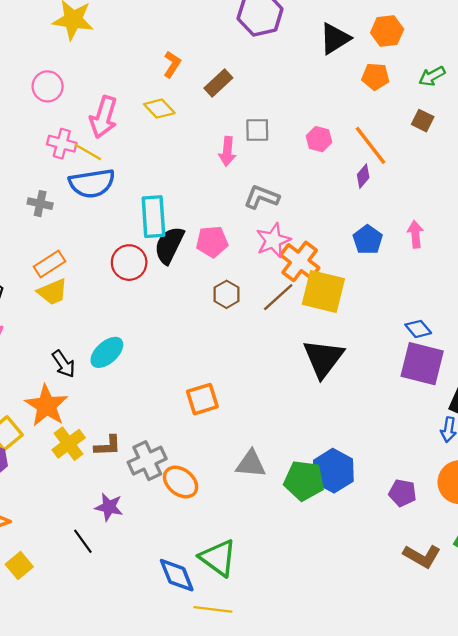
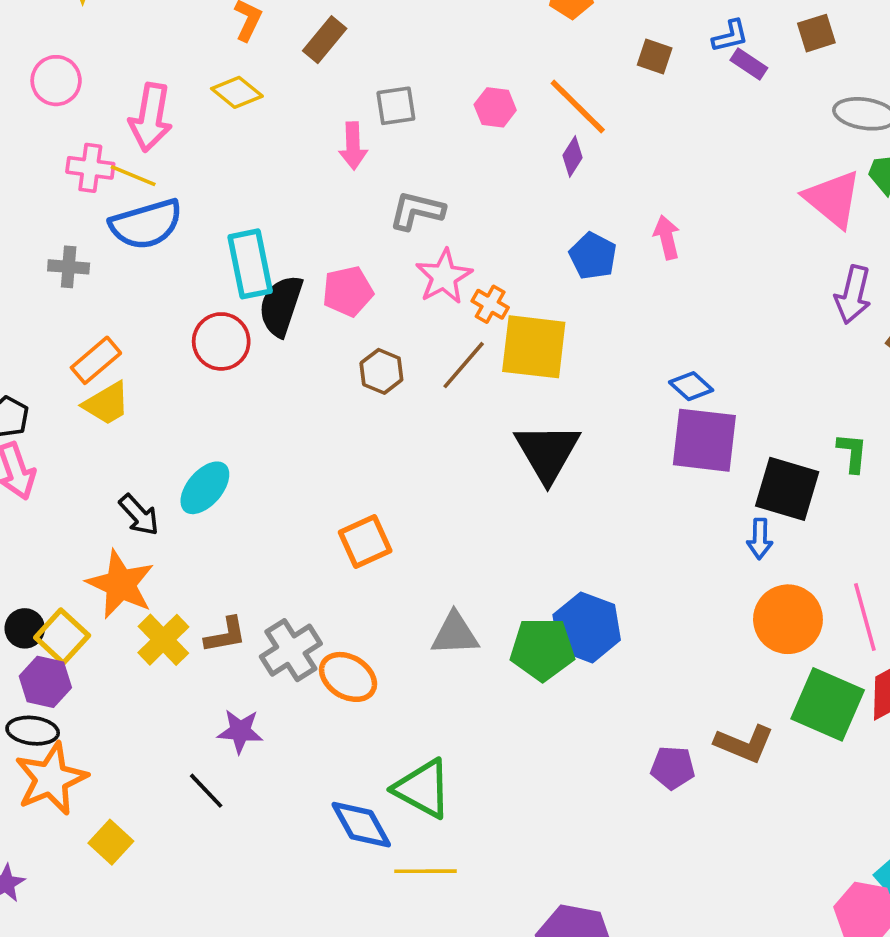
orange cross: (300, 261) -> (490, 304), size x0.6
purple pentagon: (402, 493) -> (673, 768), moved

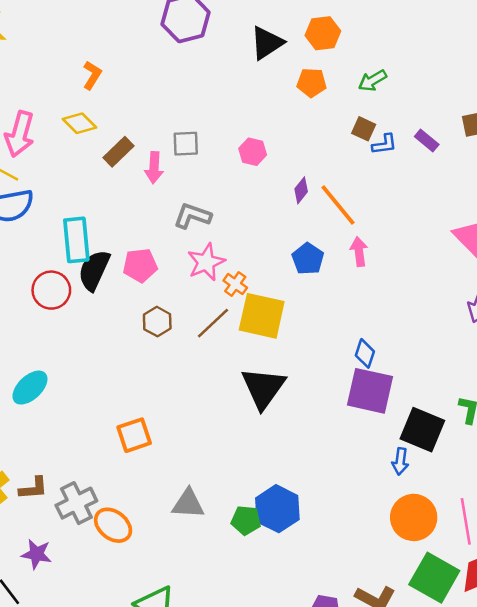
blue L-shape: (730, 36) -> (384, 144), moved
brown rectangle: (325, 40) -> (118, 152), moved
orange line: (578, 107) -> (338, 205), moved
blue diamond: (691, 386) -> (365, 353), turned 60
green pentagon: (542, 649) -> (246, 520), size x0.7

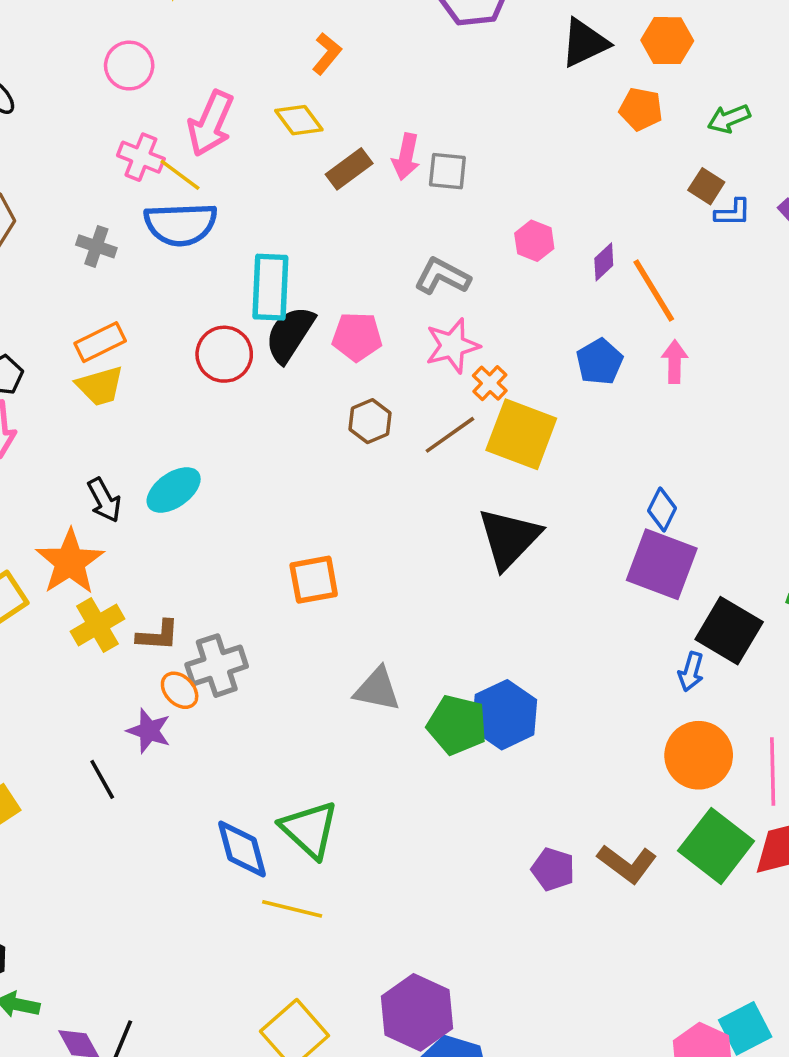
pink hexagon: (253, 152) -> (534, 241), moved
pink arrow: (154, 168) -> (406, 157), moved
green pentagon: (246, 520) -> (457, 725), size x1.4
orange ellipse: (113, 525) -> (180, 690), moved, size x0.7

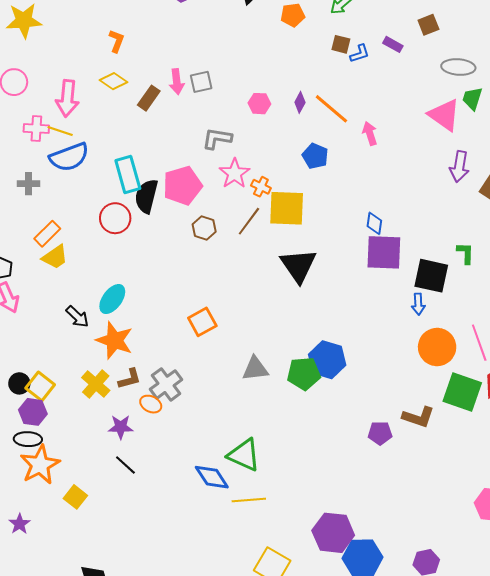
pink pentagon: (357, 337) -> (182, 186), size x1.4
pink arrow: (675, 362) -> (370, 133), moved
orange star: (70, 562) -> (115, 340), moved
purple star: (149, 731) -> (121, 427), moved

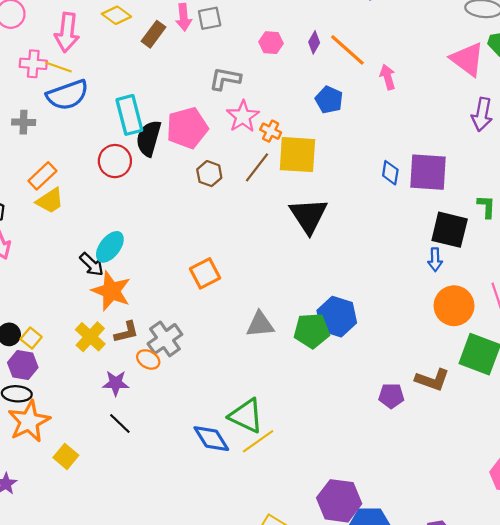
purple square: (384, 252) -> (428, 172), moved
black arrow: (77, 317) -> (92, 264), moved
yellow square: (40, 386) -> (31, 338), size x0.7
yellow line: (249, 500) -> (258, 441), moved, turned -32

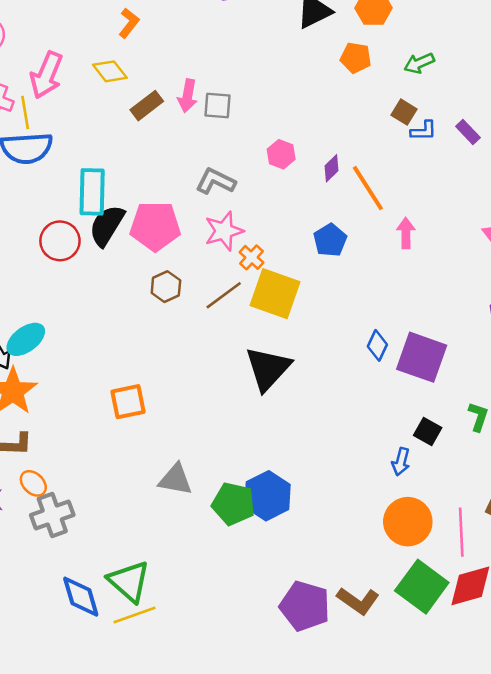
yellow line: (58, 67) -> (25, 113), turned 45
black square: (450, 230) -> (428, 431), size x0.6
gray cross: (165, 339) -> (52, 515), moved
purple pentagon: (391, 396) -> (305, 606), size x1.6

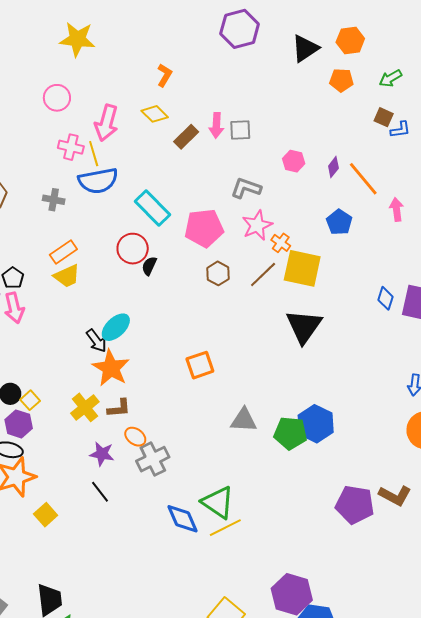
cyan rectangle: (92, 192) -> (152, 208), turned -39
black semicircle: (107, 226) -> (149, 266), moved, size x0.6

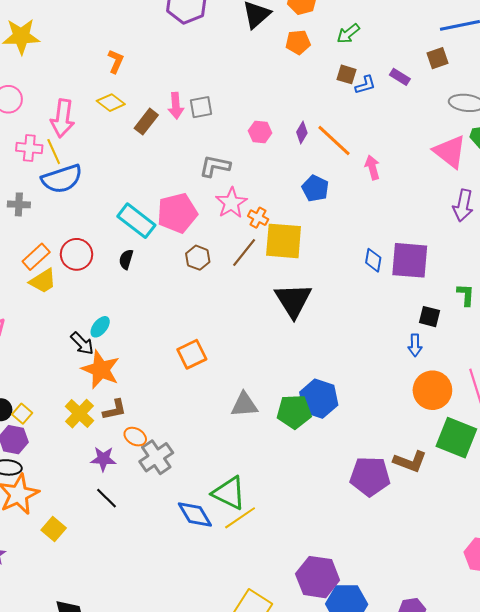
cyan rectangle: (152, 208) -> (136, 221), moved
red circle: (133, 249) -> (77, 254), moved
cyan ellipse: (116, 327) -> (100, 327), size x0.7

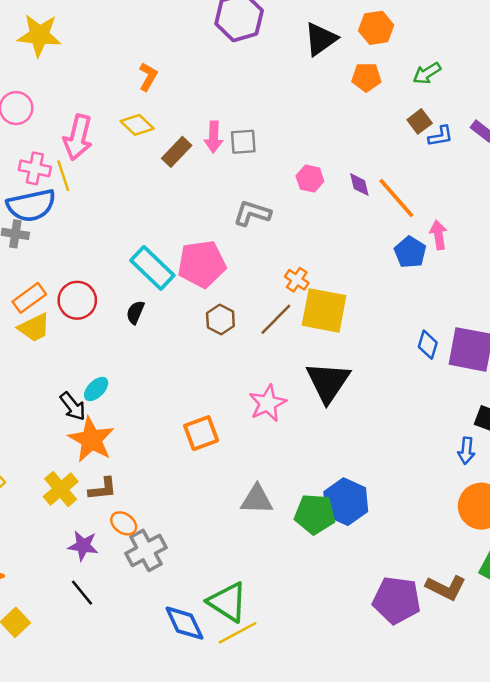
brown square: (346, 74) -> (420, 121), turned 30
purple diamond: (302, 133) -> (359, 185), turned -50
blue semicircle: (62, 179) -> (31, 205), moved
blue pentagon: (315, 188) -> (410, 252), moved
pink star: (231, 203) -> (268, 403), moved

